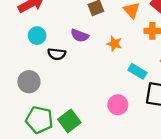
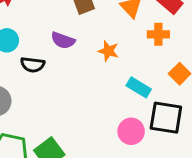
pink circle: (118, 105) -> (131, 131), moved

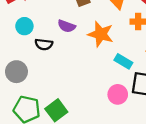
orange star: (108, 51) -> (101, 34), size x1.6

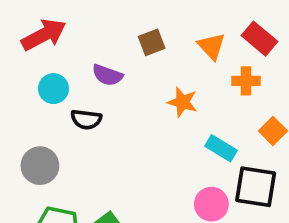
purple semicircle: (67, 26) -> (107, 75), moved
orange star: (101, 34) -> (182, 102), size x0.7

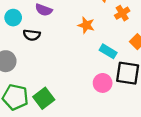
orange cross: (246, 81) -> (122, 13), turned -32

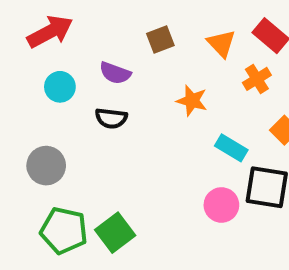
black semicircle: (32, 35) -> (111, 118), moved

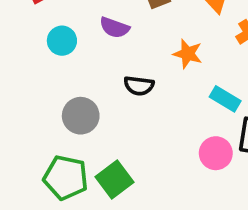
black semicircle: (111, 118) -> (139, 86), moved
gray circle: (46, 166) -> (81, 116), moved

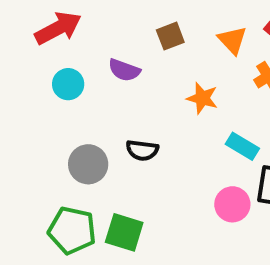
black semicircle: (139, 86) -> (142, 150), moved
green square: (114, 179) -> (124, 232), turned -36

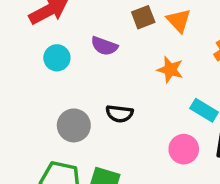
orange triangle: (232, 40) -> (179, 21), moved
pink circle: (232, 204) -> (184, 149), moved

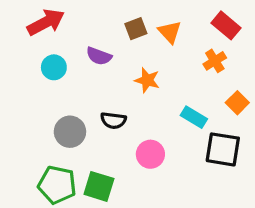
orange star: (170, 70) -> (147, 80), moved
pink circle: (184, 149) -> (150, 154), moved

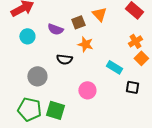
brown square: (136, 29) -> (78, 22), moved
orange cross: (215, 61) -> (135, 41), moved
black semicircle: (113, 120) -> (64, 59), moved
black square: (223, 149) -> (132, 87), size x0.6

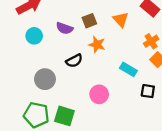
orange triangle: (99, 14) -> (121, 20), moved
black semicircle: (64, 59) -> (74, 61), turned -35

